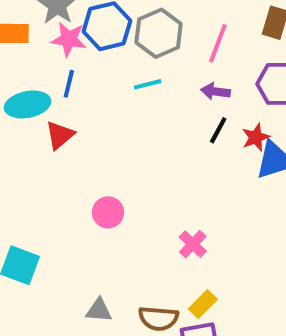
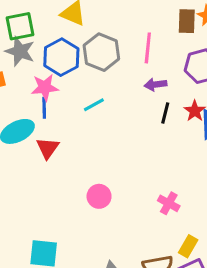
pink star: (69, 39) -> (45, 87), moved
cyan line: (148, 84) -> (94, 105), moved

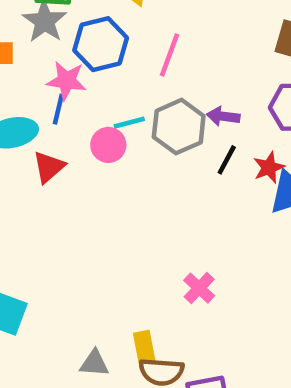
pink line: (148, 48) -> (170, 55), moved
gray hexagon: (101, 52) -> (179, 127), moved
pink circle: (99, 196) -> (108, 145), moved
yellow rectangle: (188, 246) -> (144, 347), moved, turned -55

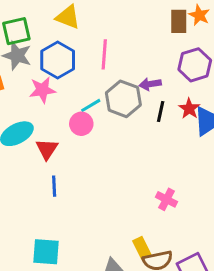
blue line: (58, 109) -> (54, 186), moved

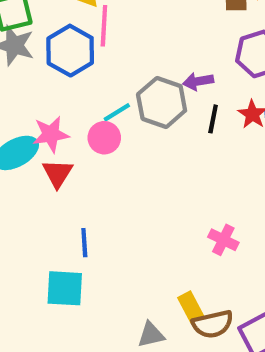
pink line: (104, 54) -> (104, 26), moved
pink star: (42, 90) -> (51, 134), moved
blue line: (54, 186) -> (84, 243), moved
cyan square: (46, 252) -> (65, 288), moved

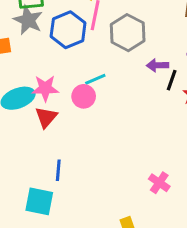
gray hexagon: (162, 102) -> (128, 33), moved
black line: (213, 119) -> (172, 80), moved

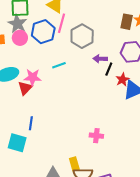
pink star: (45, 88) -> (32, 77), moved
pink circle: (84, 96) -> (20, 38), moved
pink cross: (159, 183) -> (96, 136), turned -32

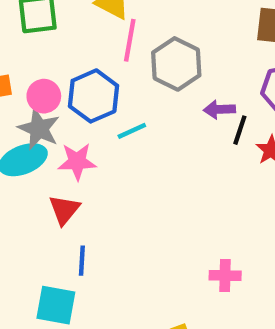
gray star: (17, 24) -> (39, 129), moved
blue hexagon: (43, 32) -> (93, 96), moved
pink circle: (20, 38) -> (44, 96), moved
red triangle: (25, 88) -> (64, 210), moved

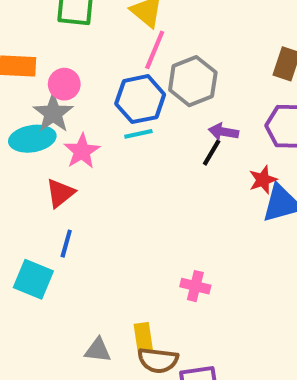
blue hexagon: (93, 96) -> (140, 99), moved
black line: (240, 130) -> (212, 152), moved
pink star: (77, 162) -> (82, 151), turned 30

